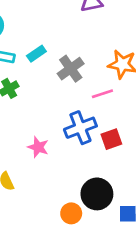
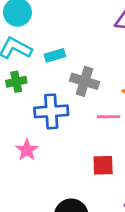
gray cross: (71, 69) -> (85, 81), turned 35
blue cross: (80, 128) -> (51, 111), moved

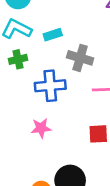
pink star: (27, 150) -> (41, 128), moved, turned 30

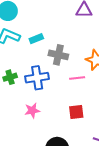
green cross: (18, 59) -> (10, 77), moved

